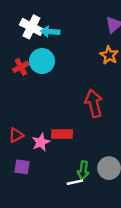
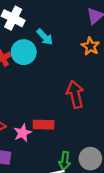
cyan arrow: (50, 32) -> (45, 37), moved, turned -138

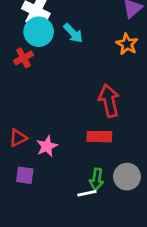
cyan circle: (24, 52) -> (39, 32), moved
red rectangle: (44, 125) -> (99, 137), moved

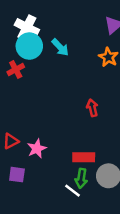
red arrow: (109, 101) -> (92, 108), size x0.6
red rectangle: (99, 137) -> (84, 157), moved
white line: (87, 193) -> (73, 191), turned 49

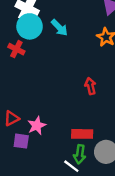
red cross: (16, 70) -> (16, 49), turned -35
purple square: (17, 175) -> (21, 141), moved

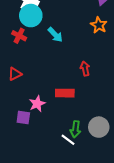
cyan arrow: (59, 28) -> (55, 35), moved
red triangle: (12, 118) -> (15, 74), moved
red rectangle: (82, 134) -> (65, 93), moved

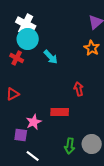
white line: (68, 140) -> (33, 156), moved

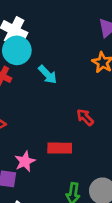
red arrow: (79, 89) -> (85, 117), turned -32

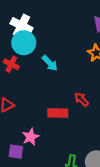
red rectangle: (60, 148) -> (58, 113), moved

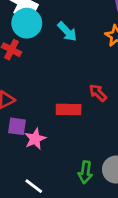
cyan arrow: (50, 63) -> (67, 32), moved
purple square: (16, 152) -> (17, 126), moved

